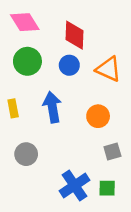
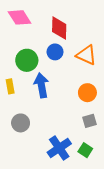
green circle: (27, 61) -> (27, 60), moved
orange circle: (98, 116) -> (87, 93), moved
green square: (107, 188) -> (85, 150), turned 32

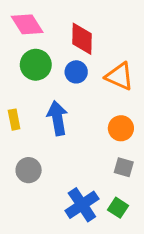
green circle: (27, 60) -> (36, 65), moved
gray square: (89, 121) -> (124, 167), turned 32

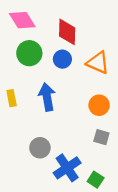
gray circle: (29, 170) -> (40, 148), moved
green square: (118, 208) -> (96, 180), moved

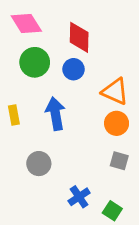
orange triangle: (98, 63) -> (115, 91), moved
gray circle: (40, 148) -> (39, 164), moved
blue cross: (67, 168) -> (79, 197), size x0.7

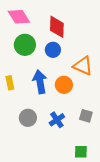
orange circle: (117, 123) -> (64, 85), moved
blue cross: (79, 197) -> (57, 120), moved
green square: (112, 211) -> (81, 152), turned -32

